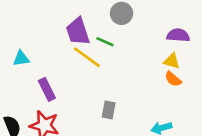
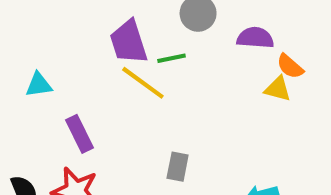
purple semicircle: (178, 35) -> (255, 38), moved
green line: (105, 42) -> (171, 58), turned -36
orange semicircle: (173, 79) -> (290, 66), moved

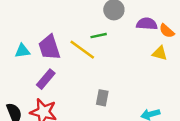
purple trapezoid: (129, 42) -> (49, 47), moved
orange semicircle: (290, 66) -> (167, 31), moved
purple rectangle: (80, 134) -> (46, 79), turned 66

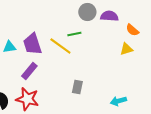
purple semicircle: (147, 24) -> (109, 16), moved
yellow triangle: (160, 53) -> (126, 49), turned -32

